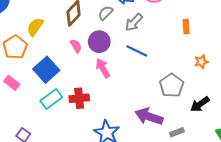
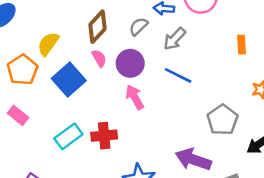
pink semicircle: (76, 46) -> (99, 58), moved
blue square: (46, 70) -> (69, 79), moved

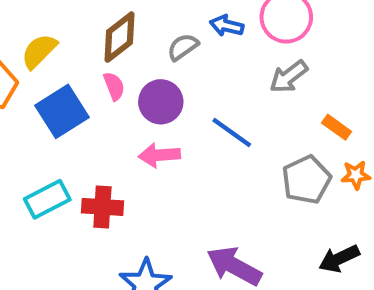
gray arrow: (175, 39) -> (289, 77), moved
orange rectangle: (241, 45) -> (337, 127), moved, turned -60
pink arrow: (135, 97) -> (159, 155), turned -75
gray pentagon: (222, 120) -> (306, 180), moved

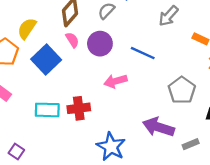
pink arrow: (159, 155) -> (116, 81), moved
gray pentagon: (306, 180) -> (182, 90), moved
cyan rectangle: (47, 199) -> (47, 110), turned 40

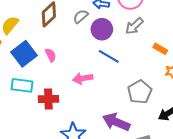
pink semicircle: (72, 40) -> (51, 55), moved
purple circle: (100, 44) -> (102, 29), moved
cyan rectangle: (47, 110) -> (22, 85), moved

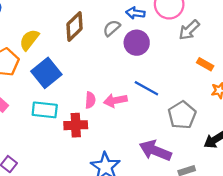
gray arrow: (134, 26) -> (189, 30), moved
pink semicircle: (51, 55) -> (90, 100), moved, turned 32
blue line: (109, 56) -> (146, 88), moved

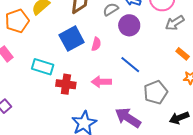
blue square: (46, 73) -> (72, 39), moved
pink semicircle: (90, 100) -> (96, 44), moved
pink arrow: (115, 100) -> (101, 82), moved

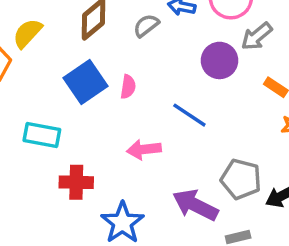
purple circle: (129, 25) -> (220, 60), moved
red cross: (66, 84) -> (76, 182), moved
gray pentagon: (156, 92) -> (241, 179), moved, turned -30

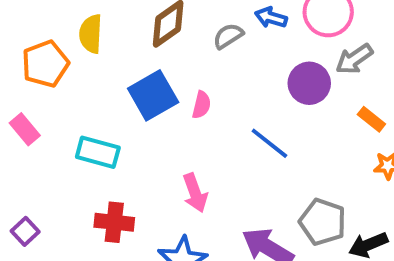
yellow semicircle: (27, 33) -> (91, 34), turned -44
pink arrow: (144, 149) -> (195, 193), moved, turned -108
red cross: (76, 182) -> (114, 222), moved

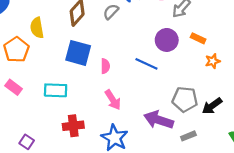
purple circle: (309, 83) -> (167, 40), moved
blue square: (153, 95) -> (78, 53), turned -32
pink semicircle: (202, 105) -> (105, 66), moved

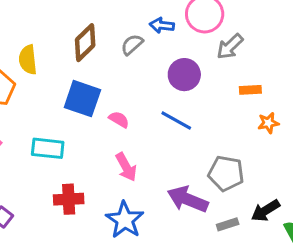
orange rectangle: (198, 38) -> (250, 90), turned -32
purple circle: (167, 40) -> (184, 75), moved
pink semicircle: (105, 66) -> (119, 119), turned -64
black arrow: (212, 106) -> (265, 211), moved

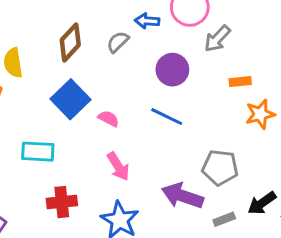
blue square: (82, 99) -> (70, 99), turned 30
orange star: (268, 123) -> (260, 114), size x1.4

